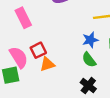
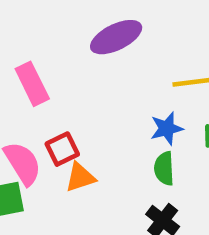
green semicircle: (89, 60) -> (164, 169), turned 35

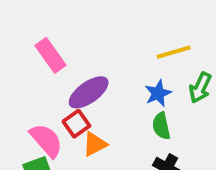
purple ellipse: (116, 37) -> (89, 92), moved
pink rectangle: (32, 84) -> (50, 55), moved

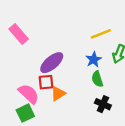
pink rectangle: (50, 55) -> (19, 34), moved
red square: (76, 124) -> (46, 82), turned 35

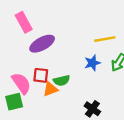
purple ellipse: (52, 63) -> (42, 44), moved
green semicircle: (97, 79) -> (62, 81), moved, turned -98

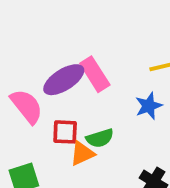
pink rectangle: (24, 22) -> (95, 74), moved
pink semicircle: (21, 83) -> (27, 106), moved

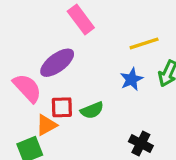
pink rectangle: (95, 74) -> (81, 19), moved
orange triangle: (82, 153) -> (46, 125), moved

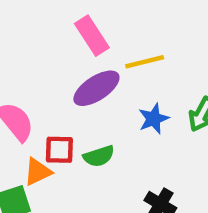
yellow line: (144, 43) -> (145, 62), moved
purple ellipse: (57, 63) -> (96, 88), moved

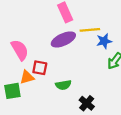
blue star: (154, 119) -> (104, 41), moved
green semicircle: (99, 156) -> (63, 85), moved

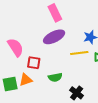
yellow line: (90, 30) -> (79, 53), moved
orange triangle: (27, 77) -> (26, 80), moved

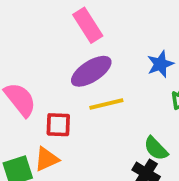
yellow line: (79, 53) -> (106, 104), moved
green semicircle: (55, 77) -> (156, 148), moved, turned 64

